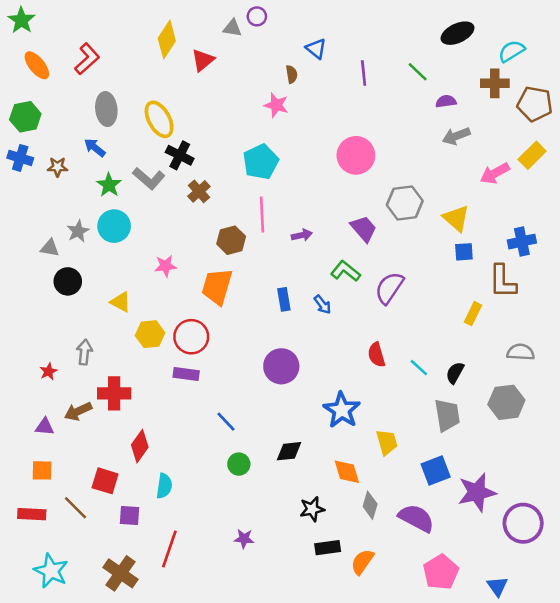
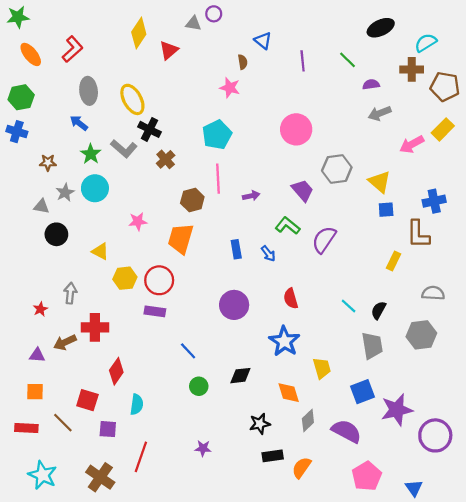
green star: (21, 20) -> (18, 17), turned 30
brown star: (57, 167) -> (48, 163), moved
red semicircle: (376, 355) -> (291, 298), moved
gray diamond: (370, 505) -> (308, 420), turned 30

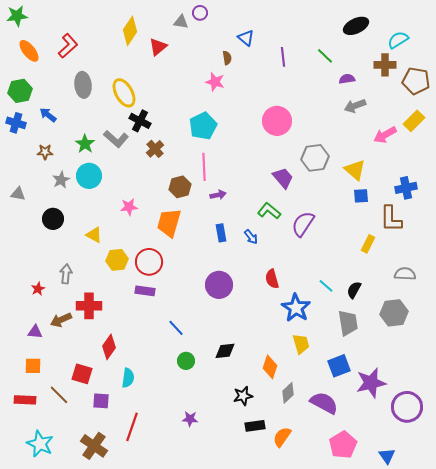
blue arrow: (79, 123) -> (48, 115), moved
purple arrow: (251, 196) -> (218, 195), moved
gray triangle: (41, 206) -> (18, 194), moved
blue star: (284, 341) -> (296, 308), moved
orange diamond: (289, 393) -> (270, 367), turned 35

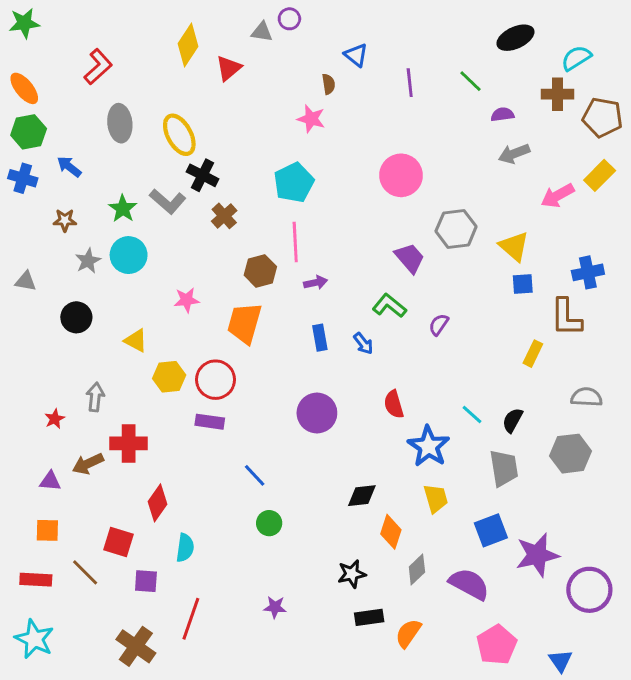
orange ellipse: (29, 51) -> (24, 88), moved
purple semicircle: (303, 224) -> (439, 325), size x0.6
black diamond: (225, 351) -> (362, 496), moved
cyan star: (40, 444) -> (34, 639), moved

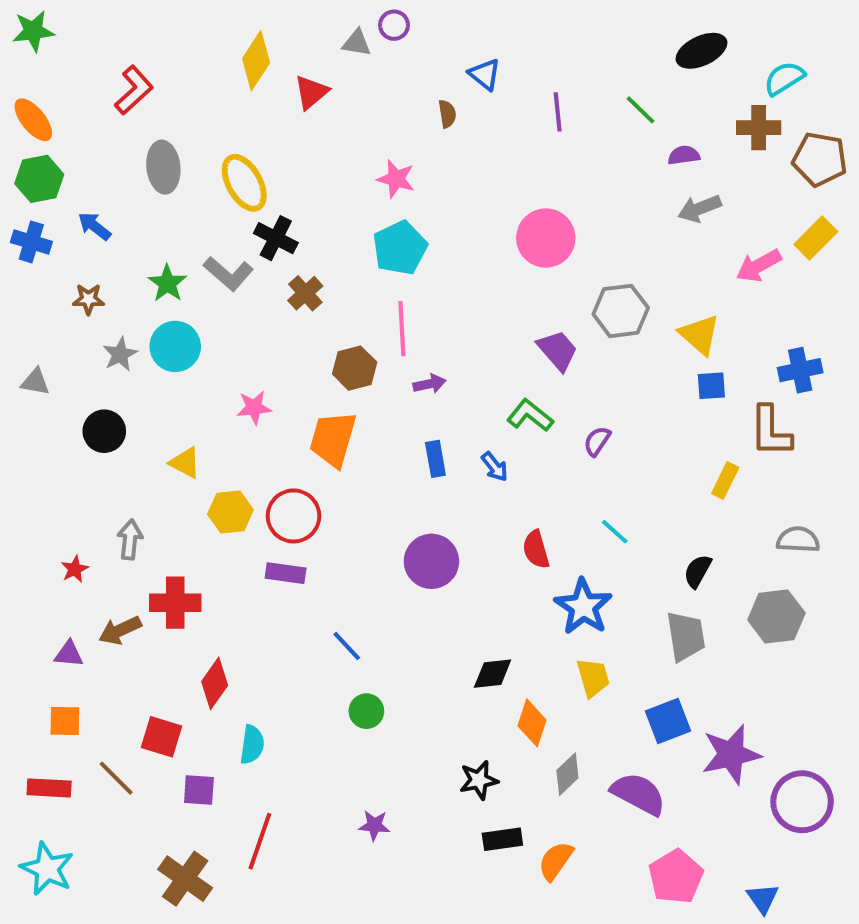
pink star: (311, 119) -> (396, 179), moved
cyan line: (472, 414) -> (615, 532), moved

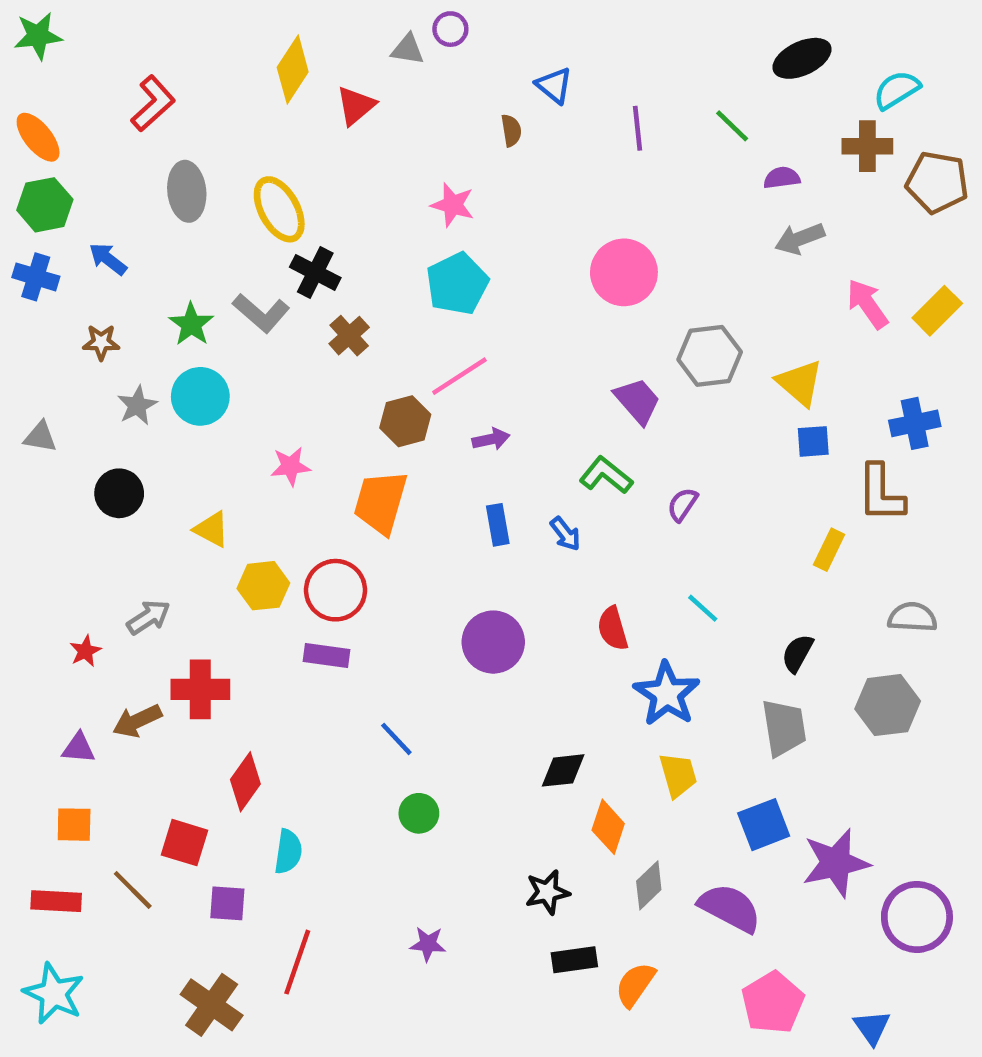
yellow rectangle: (816, 238) -> (937, 311), moved
pink arrow: (759, 266) -> (867, 304), turned 84
pink line: (402, 329) -> (459, 376), turned 60
gray arrow: (130, 540) -> (148, 617), turned 51

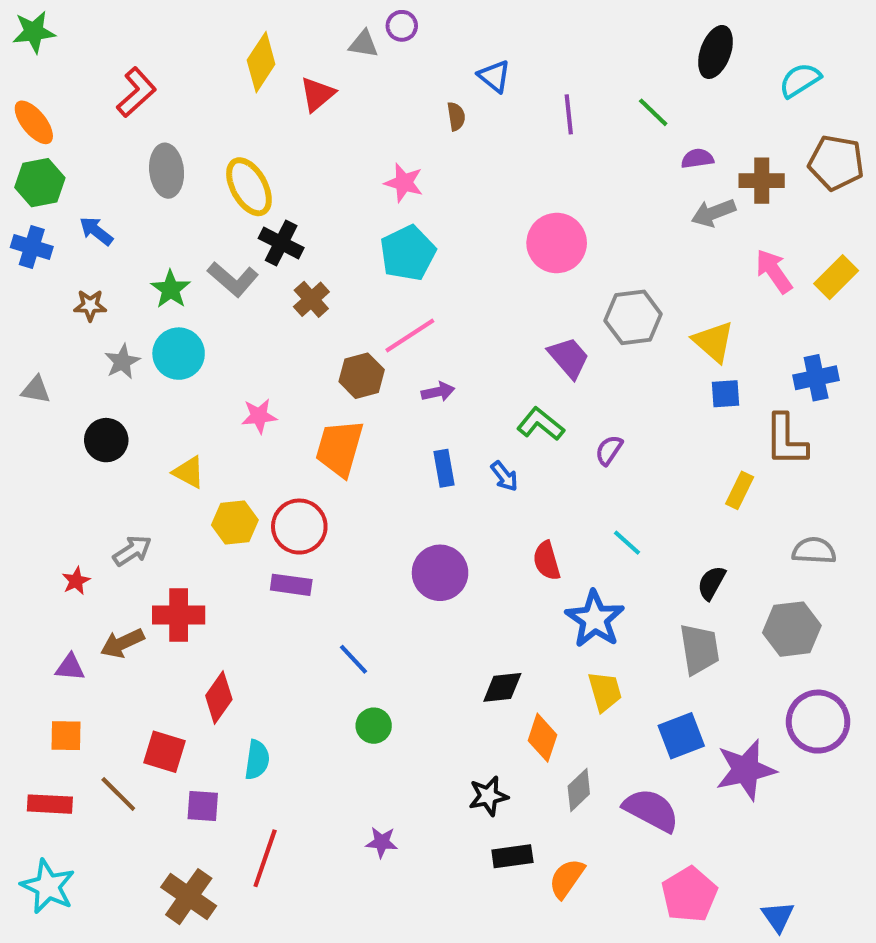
black ellipse: (802, 58) -> (715, 52), turned -45
brown cross: (867, 146) -> (762, 181), moved
purple circle: (917, 917) -> (818, 722), moved

